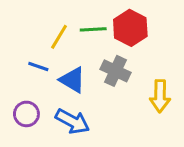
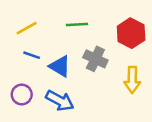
red hexagon: (130, 28) -> (131, 33), moved
yellow line: (59, 37) -> (27, 28), moved, turned 30

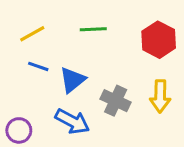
gray cross: (95, 59) -> (116, 101), moved
blue triangle: (60, 66) -> (72, 80), turned 50
purple circle: (22, 95) -> (19, 130), moved

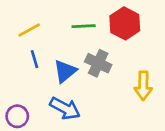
red hexagon: (159, 40) -> (125, 23), moved
blue line: (38, 66) -> (34, 59), turned 54
gray cross: (116, 101) -> (98, 63), moved

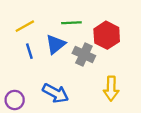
red hexagon: (125, 23) -> (107, 35), moved
blue triangle: (65, 71) -> (56, 44), moved
yellow arrow: (143, 86) -> (111, 89), moved

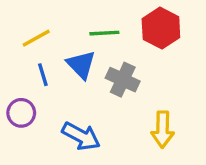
red hexagon: (107, 35) -> (161, 28), moved
blue triangle: (56, 44) -> (81, 65), turned -35
purple circle: (15, 100) -> (21, 113), moved

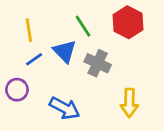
green line: (104, 33) -> (83, 26), turned 60
yellow line: (36, 38) -> (29, 30), turned -70
blue line: (43, 75) -> (34, 59), turned 72

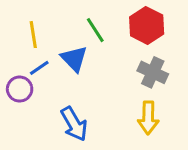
gray cross: (98, 63) -> (153, 72), moved
purple circle: (17, 90) -> (20, 89), moved
blue arrow: (65, 108) -> (74, 124), turned 32

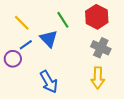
yellow line: (33, 35) -> (22, 23), turned -36

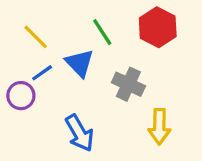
gray cross: (101, 48) -> (128, 84), moved

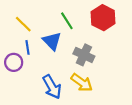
blue line: (42, 73) -> (27, 47), turned -64
yellow arrow: (159, 127) -> (82, 83), moved, turned -55

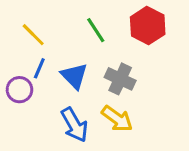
blue triangle: (52, 41) -> (74, 76), moved
blue line: (27, 47) -> (39, 68), turned 32

